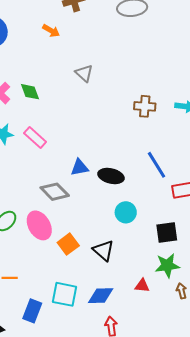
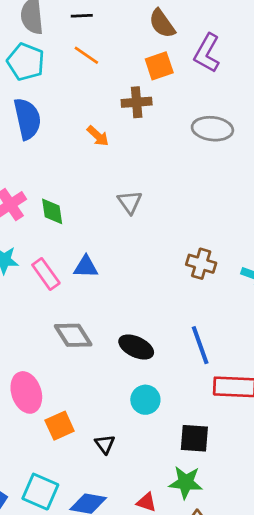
blue triangle: (80, 167) -> (86, 267), moved
gray diamond: (55, 192) -> (73, 335), moved
black triangle: (103, 250) -> (105, 444), size x0.7

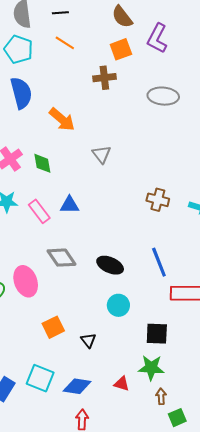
orange arrow: (98, 136) -> (62, 119), moved, size x1.5
pink ellipse: (26, 392) -> (26, 281), moved

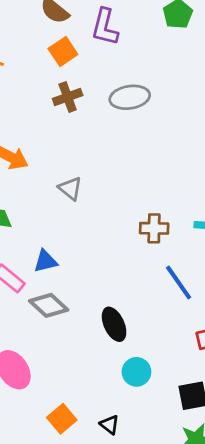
brown cross: (104, 78) -> (68, 97), moved
gray diamond: (61, 258) -> (49, 305), moved
blue line: (159, 262) -> (179, 283), moved
black ellipse: (110, 265) -> (114, 324), turned 55

